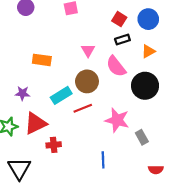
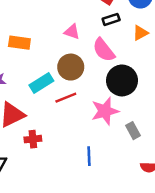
pink triangle: (88, 50) -> (72, 32), turned -40
black circle: (145, 86) -> (122, 80), moved
pink star: (117, 120) -> (105, 111), turned -30

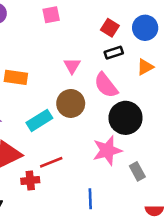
pink triangle: (72, 32) -> (72, 66), turned 42
red line: (66, 98) -> (51, 162), moved

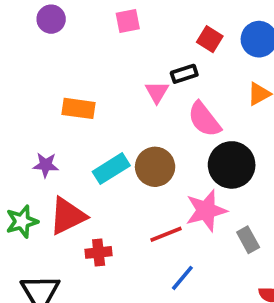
black rectangle: (114, 53) -> (184, 74), moved
brown circle: (71, 103) -> (155, 167), moved
red line: (51, 162) -> (166, 234), moved
blue line: (90, 199) -> (182, 278), turned 42

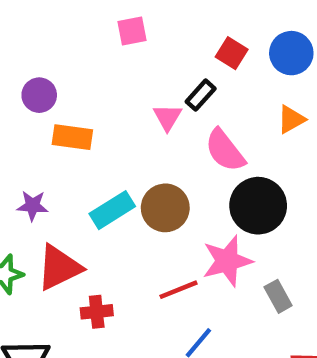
purple circle: (51, 19) -> (39, 95), moved
black rectangle: (184, 74) -> (201, 95), turned -30

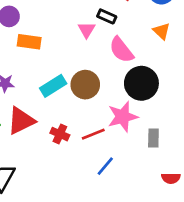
black rectangle: (201, 95) -> (107, 16), turned 72
orange triangle: (291, 119) -> (161, 31), turned -48
gray rectangle: (278, 296) -> (153, 138), turned 30
red cross: (97, 312) -> (60, 134), moved, turned 30

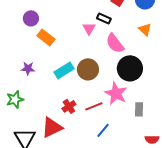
orange rectangle: (29, 42) -> (46, 37), turned 30
pink star: (123, 117) -> (116, 93), turned -30
red triangle: (21, 121) -> (52, 127), moved
red cross: (60, 134) -> (69, 106), turned 32

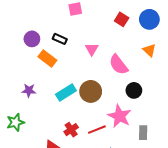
black rectangle: (104, 18) -> (60, 39), moved
black circle: (130, 68) -> (134, 90), size x0.6

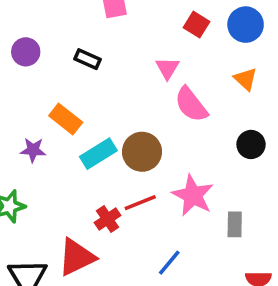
purple circle: (32, 39) -> (26, 52), moved
pink triangle: (92, 49) -> (167, 68), moved
orange rectangle: (47, 58) -> (66, 119), moved
black circle: (134, 90) -> (251, 144), moved
red line: (97, 130) -> (140, 203), moved

